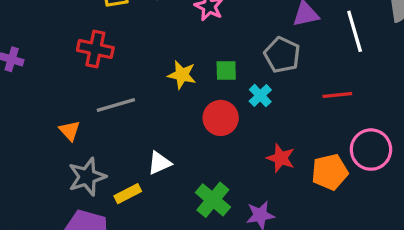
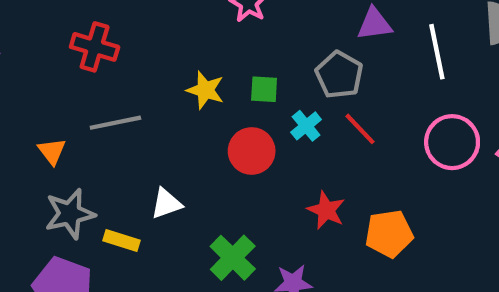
red line: (337, 95) -> (360, 129), moved, turned 48
pink circle: (371, 150) -> (452, 142), moved
yellow rectangle: (128, 194) -> (121, 240), turned 40

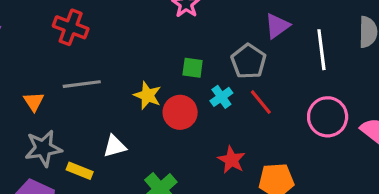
purple triangle: (374, 24) -> (277, 26), turned -32
yellow star: (205, 90) -> (148, 95), moved

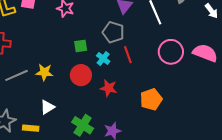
yellow star: (148, 95) -> (44, 72), moved
red line: (261, 102) -> (128, 55), turned 36
red star: (231, 160) -> (109, 88), moved

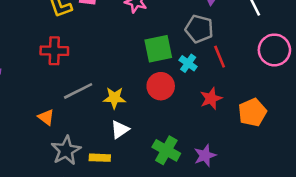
green square: (81, 46) -> (158, 49), size x1.6
yellow star: (44, 72) -> (114, 98), moved
red star: (109, 88) -> (211, 98), moved, turned -30

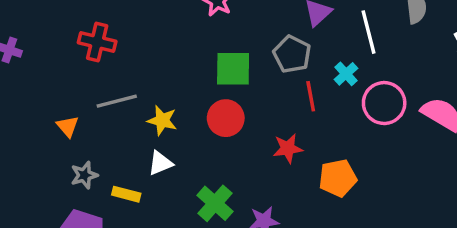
cyan cross: (188, 63) -> (346, 74), moved
gray star: (66, 150) -> (84, 175), size x0.7

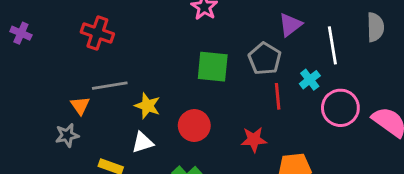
red circle: (226, 118) -> (194, 125), moved
orange triangle: (68, 126) -> (80, 106), moved
gray star: (84, 175) -> (67, 135), moved

